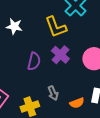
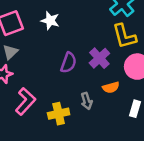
yellow L-shape: (56, 27) -> (124, 36), moved
orange semicircle: (77, 103) -> (111, 87), moved

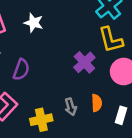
purple semicircle: (69, 63) -> (21, 70), moved
orange semicircle: (111, 87) -> (97, 103), moved, turned -77

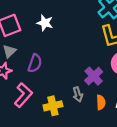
purple cross: (84, 62) -> (94, 76), moved
orange semicircle: (97, 103) -> (101, 102), moved

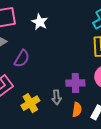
purple cross: (94, 76) -> (75, 83), turned 30
yellow cross: (53, 106) -> (30, 103), turned -30

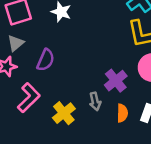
purple cross: (75, 83) -> (116, 81), turned -30

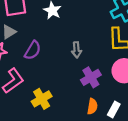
gray arrow: (95, 101) -> (77, 50), moved

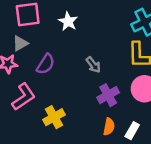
gray arrow: (77, 50) -> (93, 65), turned -35

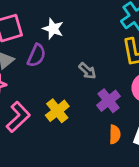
purple semicircle: (46, 64) -> (37, 55), moved
yellow cross: (54, 117) -> (57, 111), moved

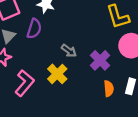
gray arrow: (87, 71) -> (69, 51), moved

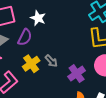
yellow cross: (57, 74) -> (31, 64), moved

